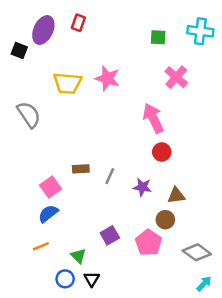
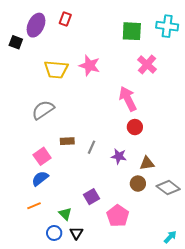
green square: (158, 37) -> (132, 31), size x1.5
gray semicircle: (29, 115) -> (43, 110), moved, turned -90
pink pentagon: (148, 243) -> (118, 216), moved
gray diamond: (197, 252) -> (168, 188), moved

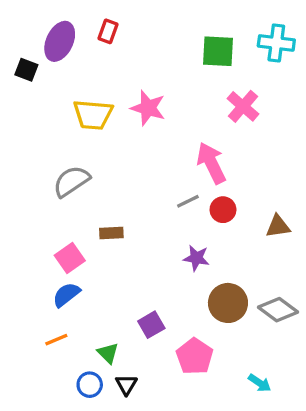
gray line: (91, 147) -> (188, 201), moved, turned 40
brown triangle: (147, 163) -> (278, 226), moved
brown circle: (138, 184) -> (228, 303), size x1.5
cyan arrow: (170, 237) -> (260, 383), moved, turned 80

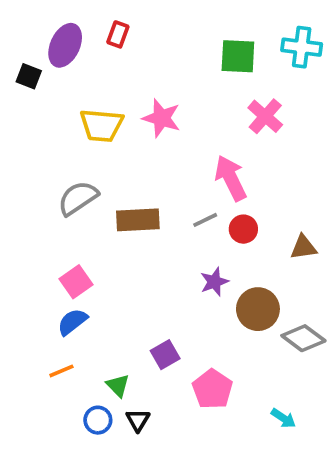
brown rectangle: (111, 233) -> (138, 220), moved, size x1.6
purple star: (196, 258) -> (214, 282), turned -30
brown circle: (228, 303) -> (258, 309), moved

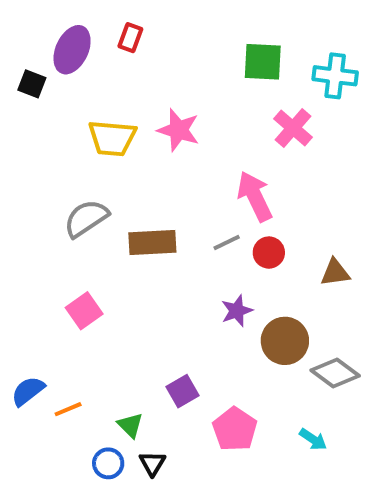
cyan cross: (302, 47) -> (335, 76), moved
blue semicircle: (72, 322) -> (28, 391), moved
cyan arrow: (283, 418) -> (313, 439), moved

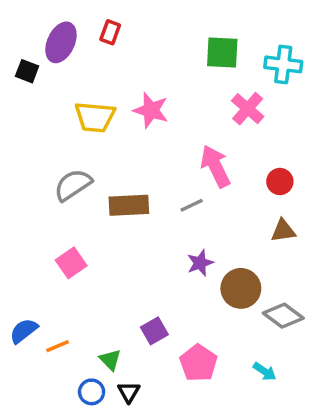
red circle: (269, 253) -> (280, 182), moved

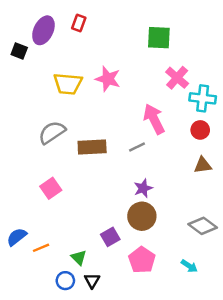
cyan cross: (283, 64) -> (203, 98), moved
brown circle: (241, 288) -> (142, 216), moved

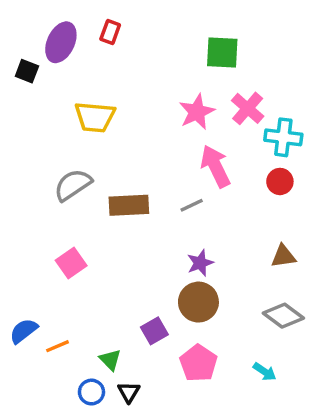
pink star: (108, 79) -> (197, 112), moved, turned 30
brown triangle: (203, 165) -> (283, 256), moved

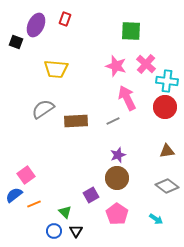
pink star: (197, 112) -> (116, 66), turned -30
red circle: (280, 181) -> (165, 107), size x1.5
pink square: (71, 263) -> (26, 175), moved

